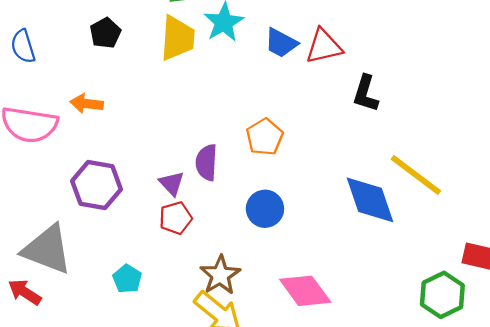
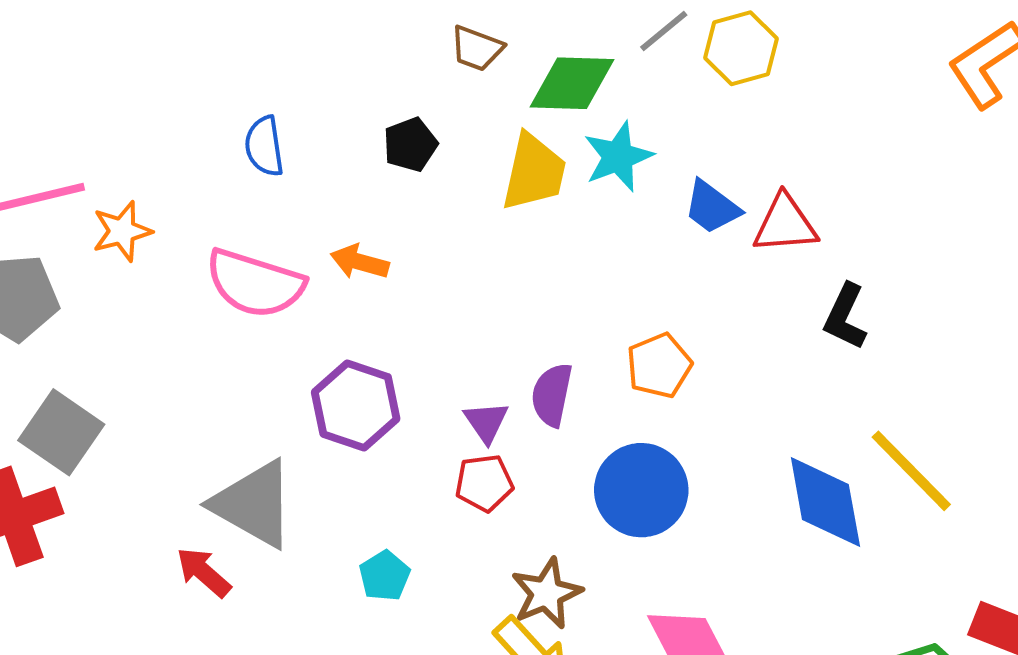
blue circle: (265, 209) -> (641, 490), size x1.4

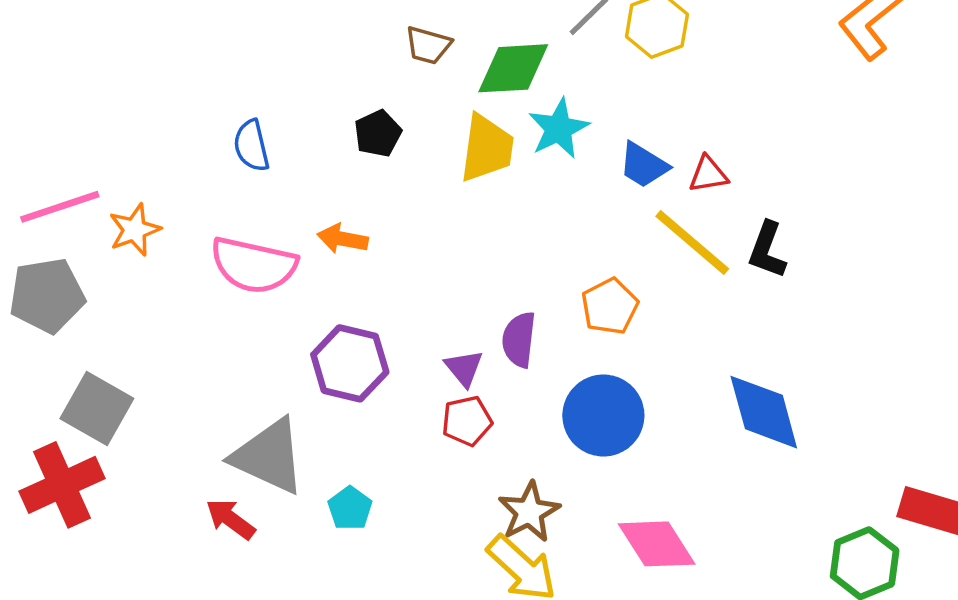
red triangle: (785, 224) -> (708, 174), size x0.7
yellow line: (911, 471) -> (692, 242), moved
cyan pentagon: (385, 576) -> (350, 508), moved

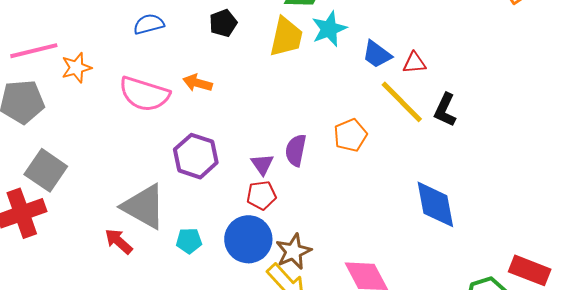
blue semicircle: (251, 146) -> (149, 24), turned 84
blue circle: (603, 415) -> (248, 239), moved
cyan pentagon: (350, 508) -> (189, 241), turned 30

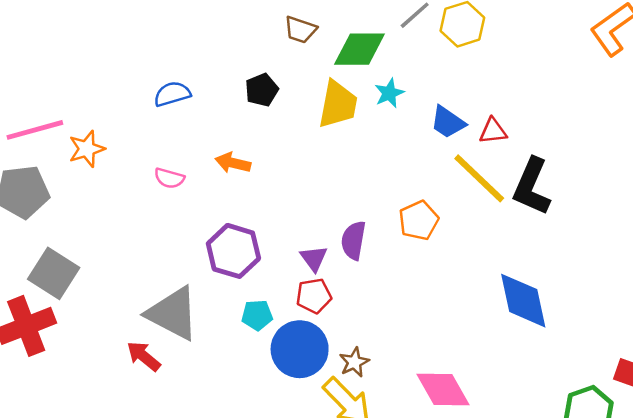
cyan star: (329, 29) -> (389, 93), size x0.7
pink semicircle: (144, 94) -> (169, 178), size x0.5
black L-shape: (445, 110) -> (532, 187), size x1.4
cyan pentagon: (189, 241) -> (257, 315), moved
brown star: (293, 251) -> (354, 362), size x0.7

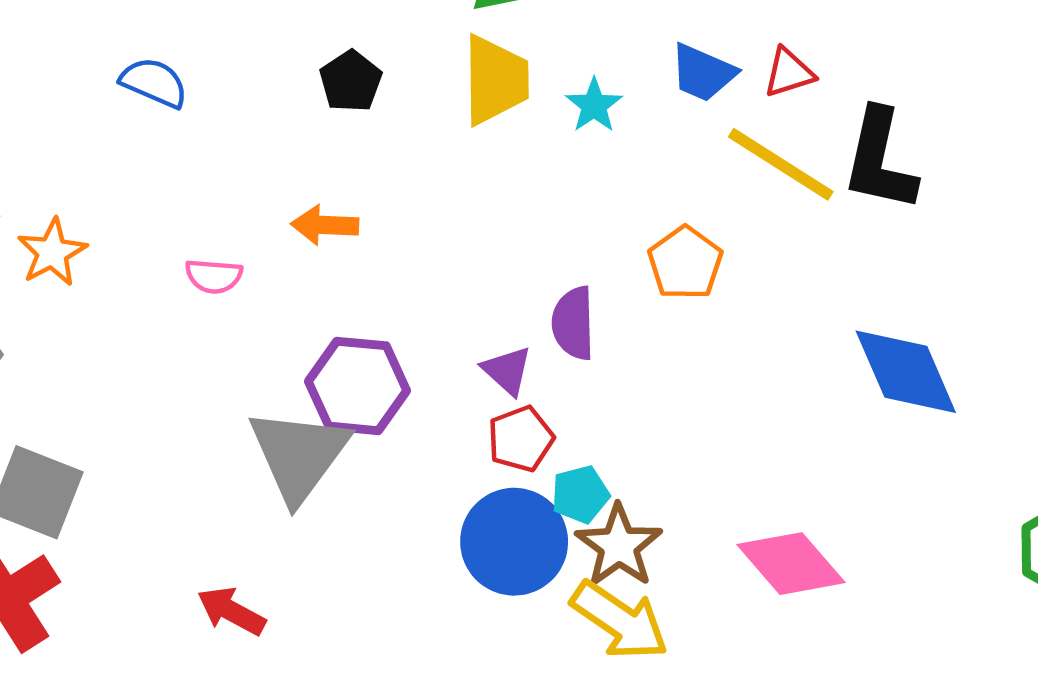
cyan star: (389, 93) -> (594, 105), moved
blue semicircle: (172, 94) -> (154, 83), moved, turned 51
gray triangle: (173, 313) -> (299, 455), moved, turned 50
cyan pentagon: (257, 315) -> (580, 494), moved
brown star: (354, 362) -> (619, 546), size x1.5

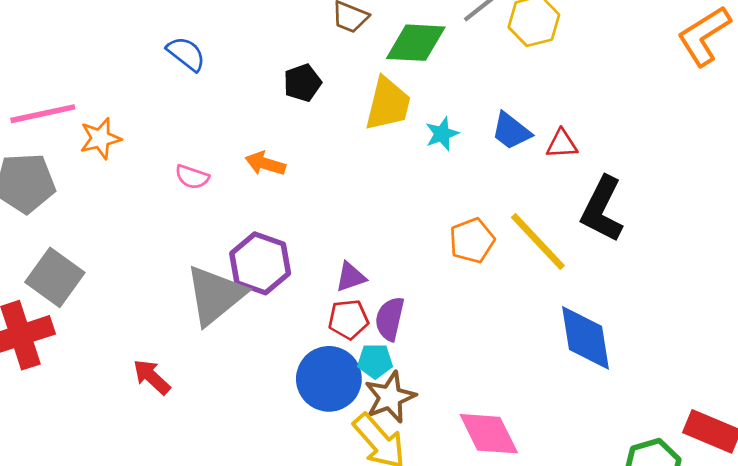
yellow line: (781, 164) -> (538, 241), moved
purple semicircle: (573, 323) -> (390, 319), moved
purple triangle: (507, 371) -> (351, 277), turned 44

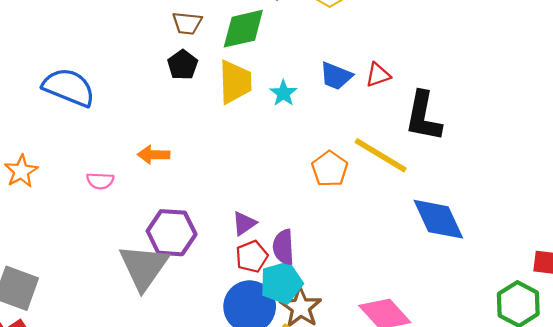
blue semicircle: (186, 54) -> (69, 87), size x1.6
black pentagon: (302, 83) -> (183, 65), moved
cyan pentagon: (375, 361) -> (281, 283), size x1.5

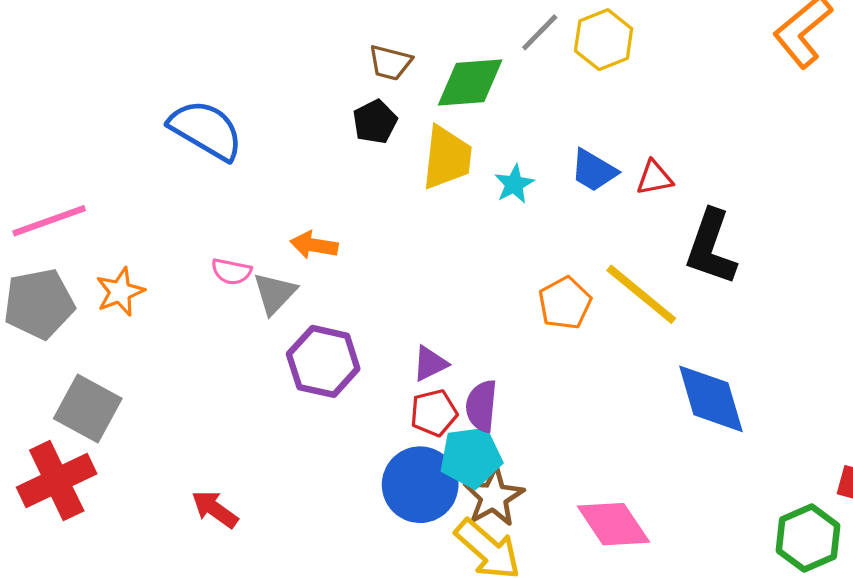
orange star: (21, 171) -> (120, 292), moved
gray triangle: (144, 267) -> (275, 293), moved, size x0.6

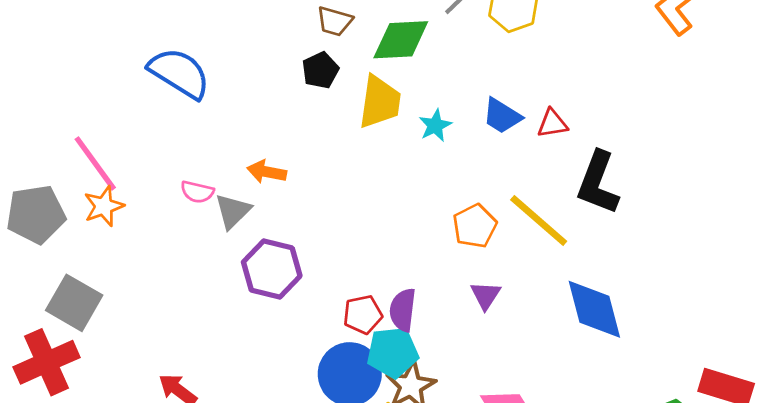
pink line: (49, 221) -> (95, 163), moved, turned 72
purple triangle: (430, 363) -> (485, 295), moved, turned -32

